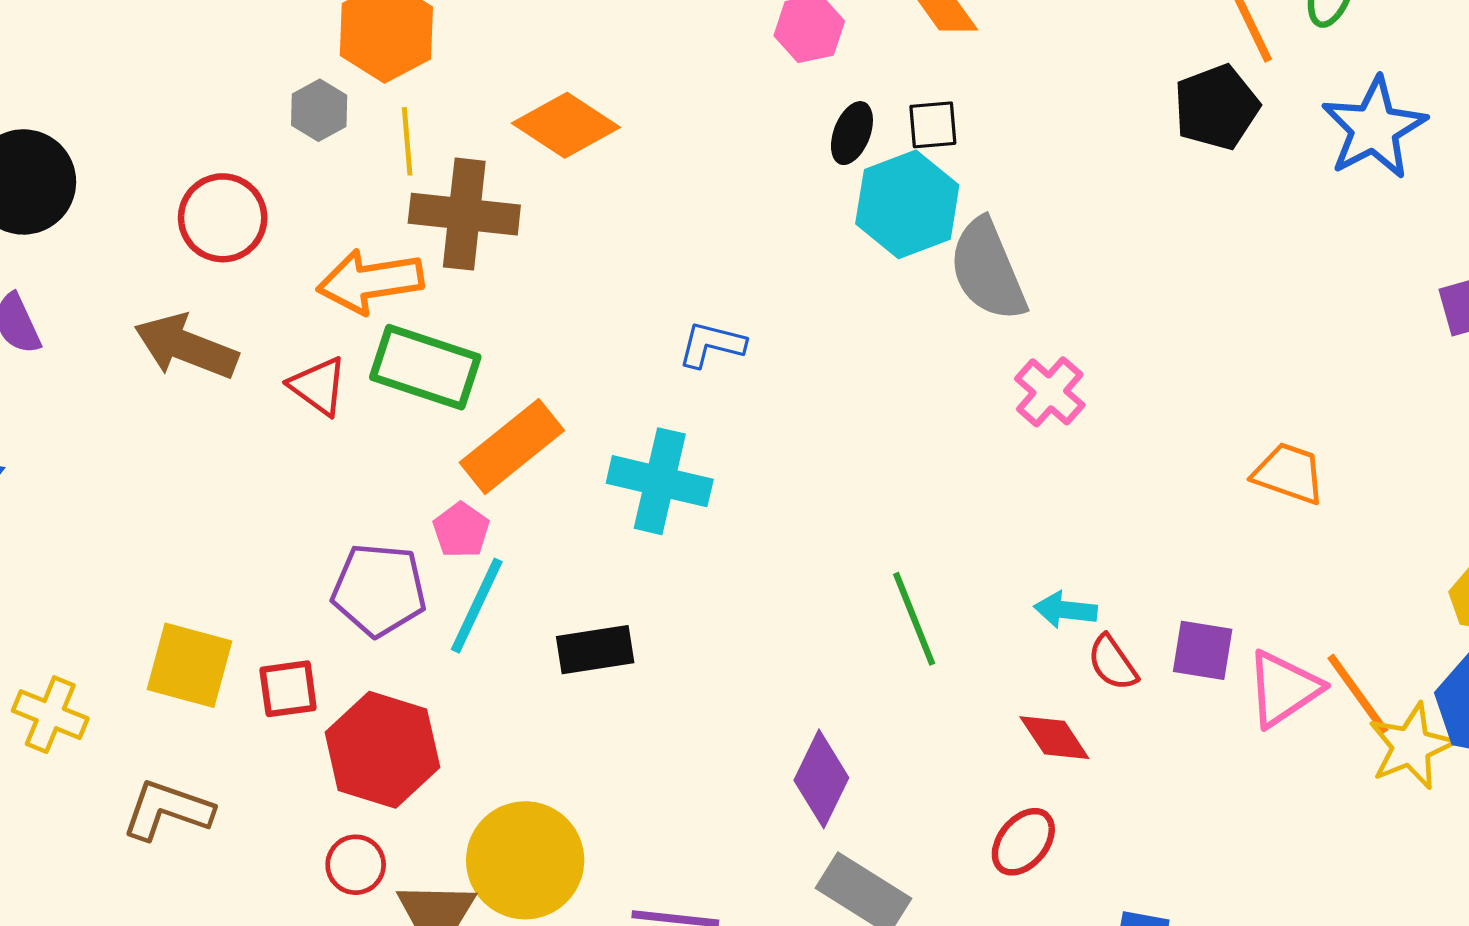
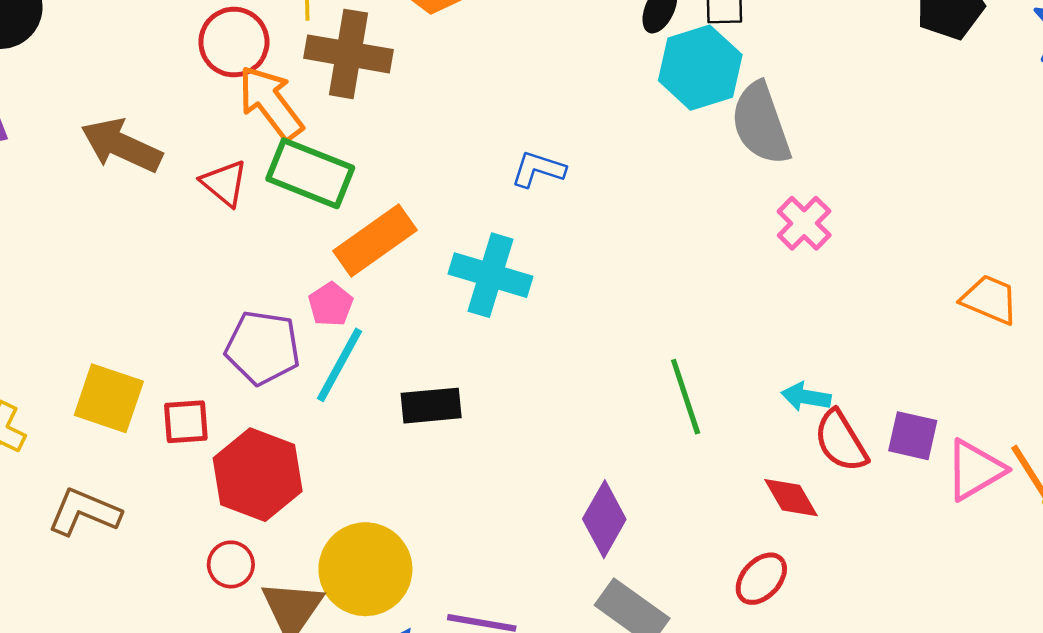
red circle: (223, 218) -> (234, 42), moved
orange arrow: (370, 281) -> (271, 103), turned 58
red semicircle: (1113, 663) -> (841, 441), size x1.4

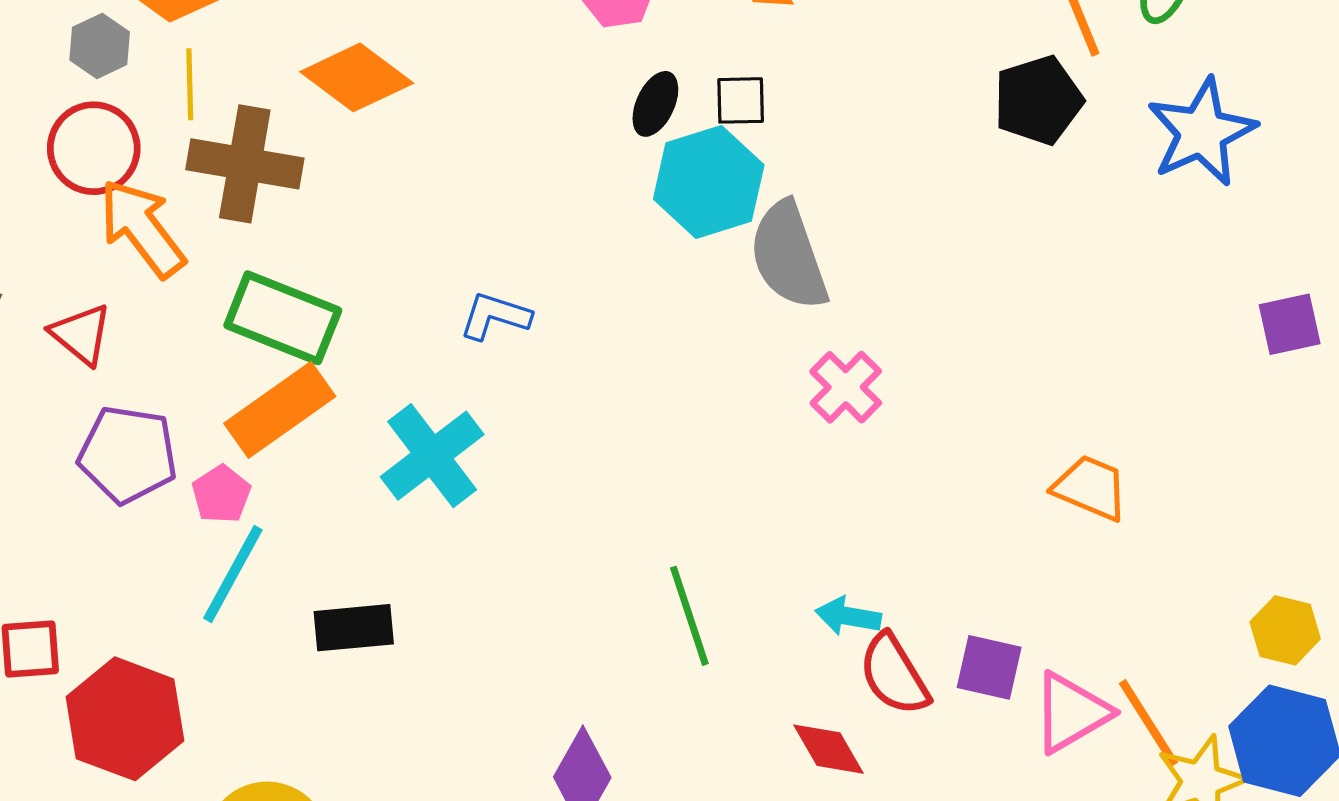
green rectangle: (310, 173) -> (283, 318), moved
cyan cross: (491, 275) -> (432, 456), turned 36
purple pentagon: (263, 348) -> (128, 454), moved

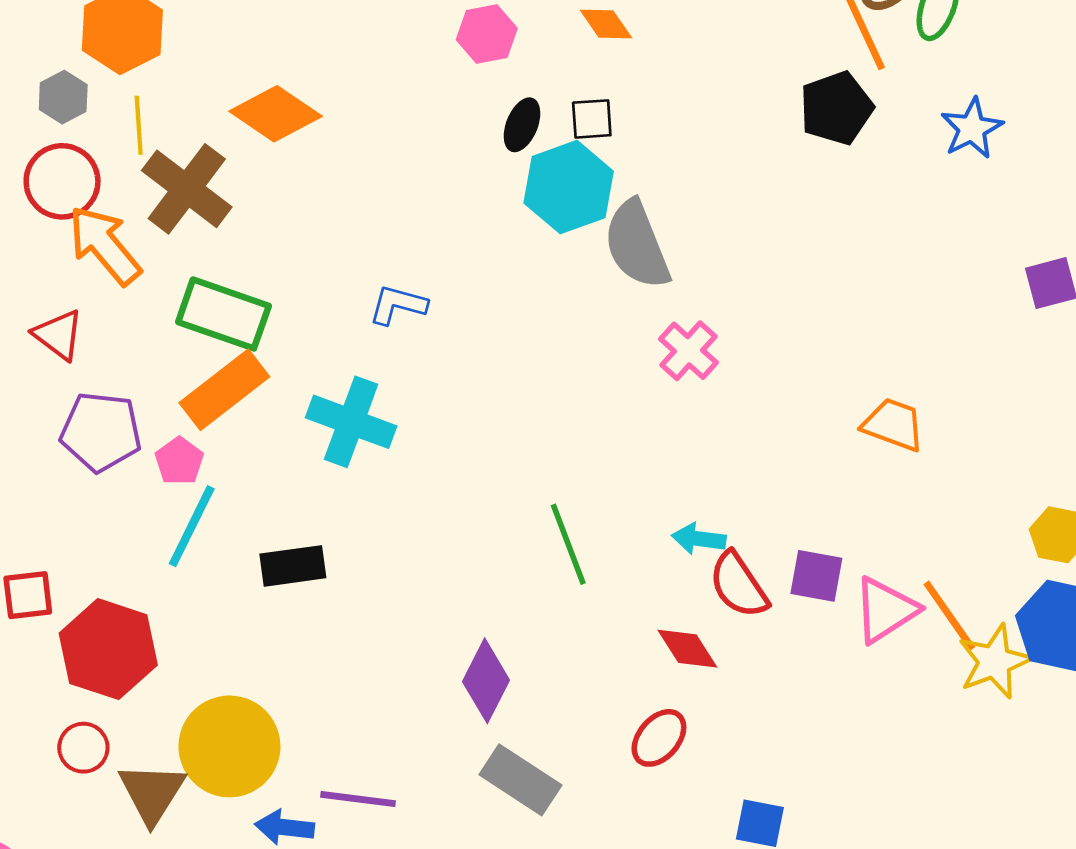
blue star: (1202, 132) -> (972, 128), size x0.7
brown cross: (245, 164) -> (187, 189), turned 30
cyan cross: (432, 456) -> (351, 422), turned -30

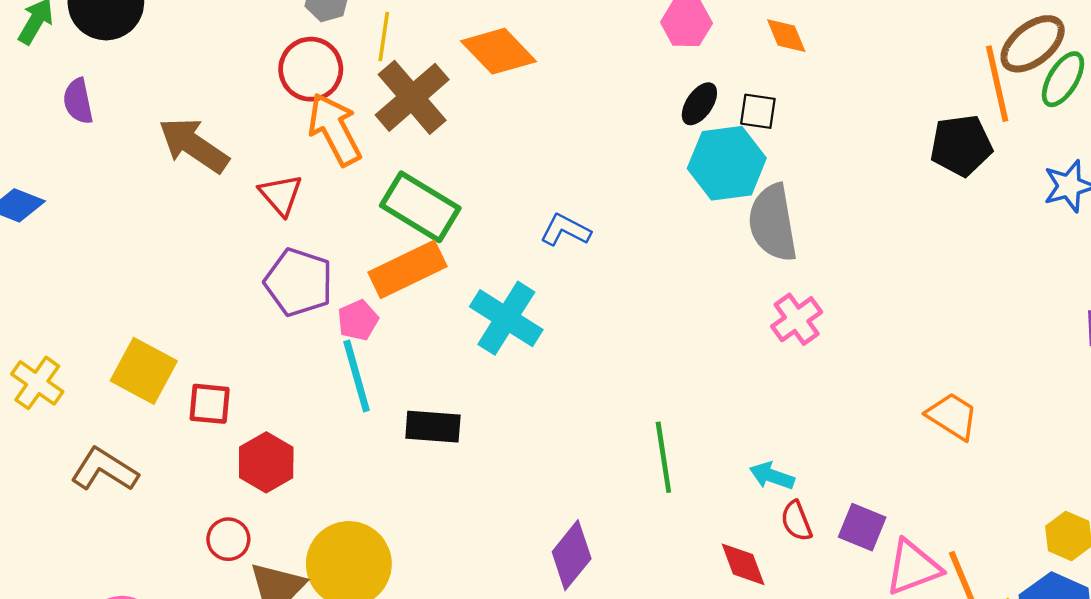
cyan line: (192, 526) -> (357, 376), turned -54
red semicircle: (739, 585) -> (796, 521), size x0.7
red hexagon: (108, 649) -> (266, 462), size x0.7

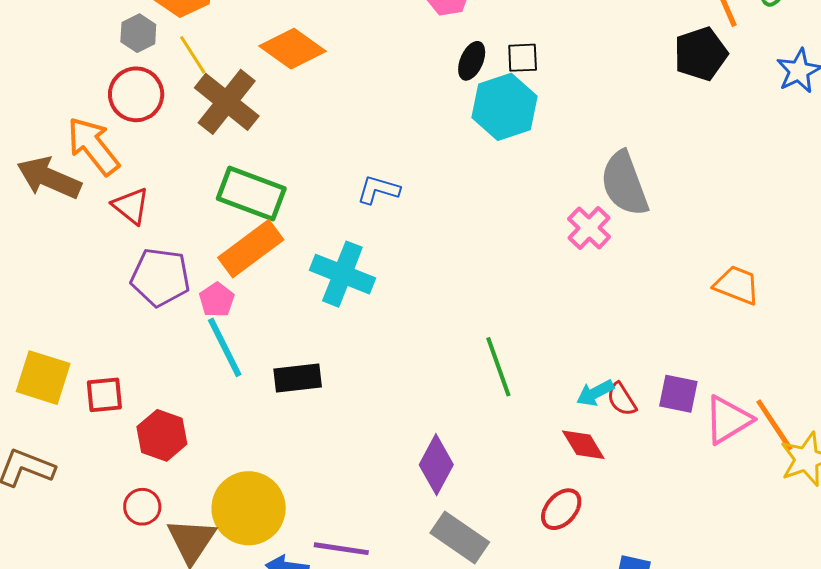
yellow line: (384, 37) -> (193, 55), turned -30
orange arrow: (335, 129) -> (93, 146), moved
gray semicircle: (773, 223) -> (624, 184), moved
cyan arrow: (772, 476) -> (595, 393), moved, turned -36

